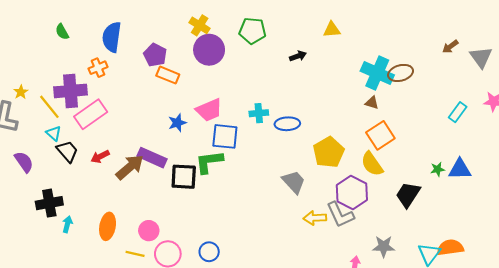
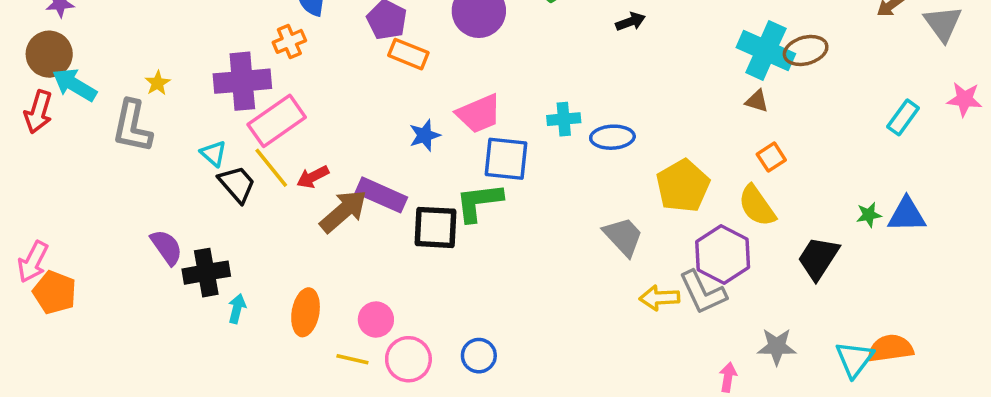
yellow line: (49, 107) -> (271, 168), moved
orange square: (380, 135) -> (771, 157), size x0.6
red arrow: (100, 157) -> (313, 177), moved
purple semicircle: (24, 162) -> (167, 247), moved

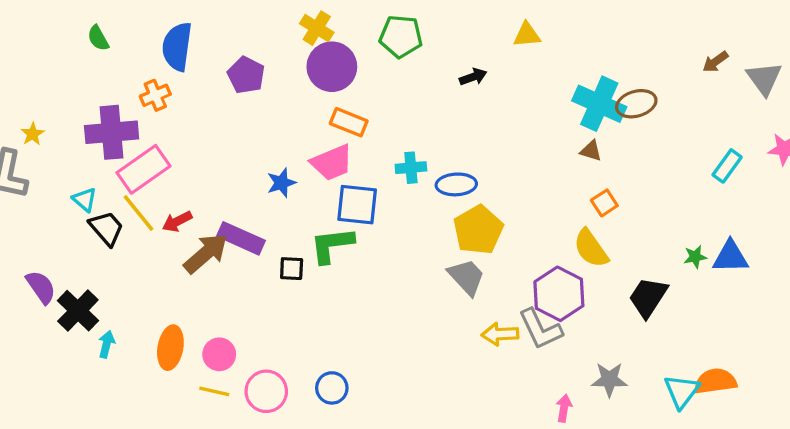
orange rectangle: (408, 54) -> (349, 122), moved
yellow pentagon: (683, 186) -> (478, 230), moved
black square: (436, 227) -> (292, 269), size x0.6
black cross: (206, 273) -> (78, 311), turned -36
pink circle: (376, 319) -> (219, 354), moved

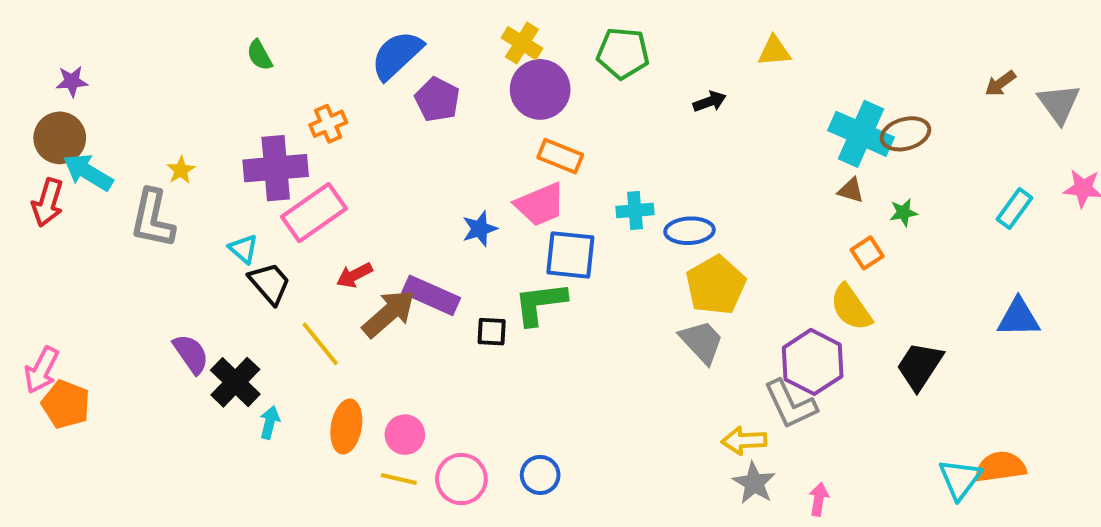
blue semicircle: (177, 47) -> (397, 55), moved, turned 39
yellow line: (138, 213) -> (320, 344), moved
green star: (695, 257) -> (903, 213), moved
yellow arrow: (500, 334) -> (744, 441), moved
gray star: (609, 380) -> (754, 483), moved, turned 30

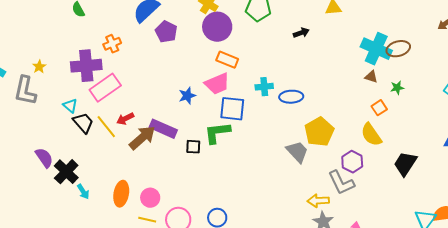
yellow pentagon: (716, 285) -> (319, 132), moved
yellow line: (320, 344) -> (106, 127), moved
purple hexagon: (813, 362) -> (352, 162), size x0.7
cyan arrow: (270, 422) -> (83, 192), turned 133

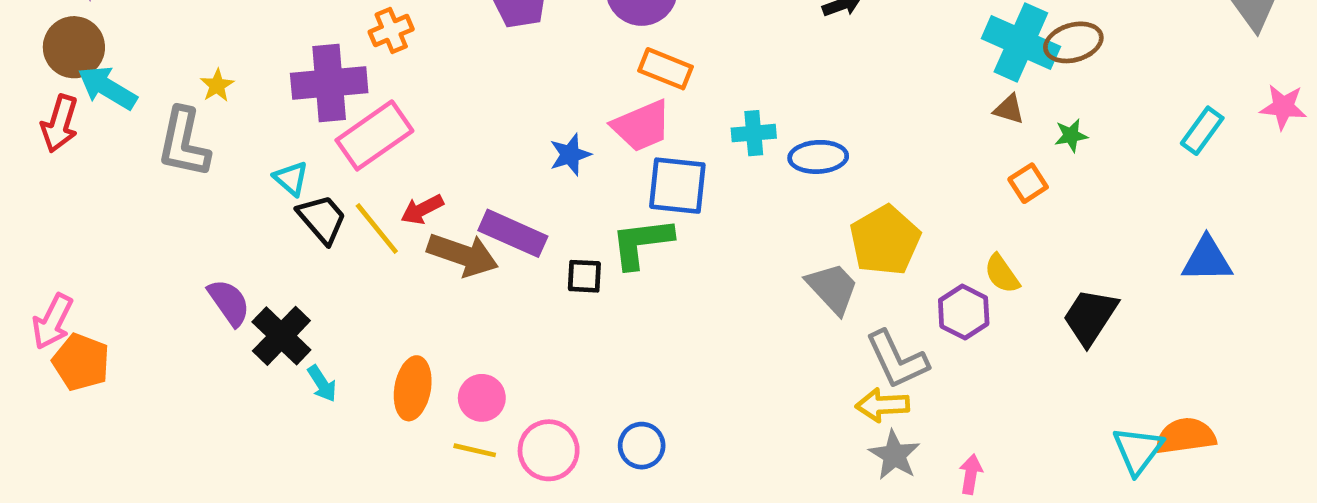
yellow semicircle: (371, 135) -> (1002, 274), moved, size x0.7
brown arrow: (142, 138) -> (463, 255), turned 60
gray L-shape: (341, 183) -> (897, 360), moved

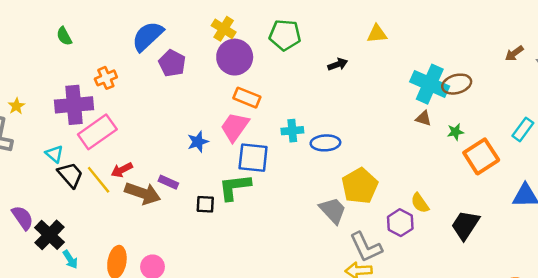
pink trapezoid: (642, 126) -> (235, 127), turned 148
orange square: (1028, 183) -> (481, 156), moved, size x1.8
purple rectangle: (513, 233) -> (168, 182), size x0.6

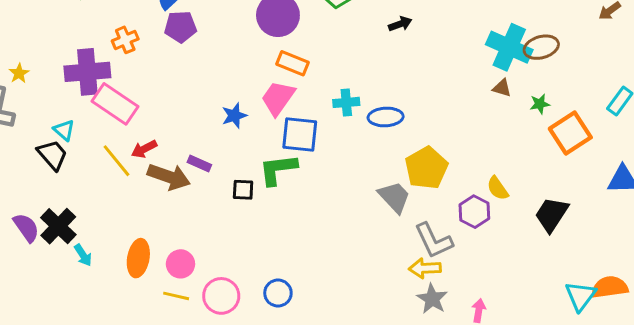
purple pentagon: (172, 63) -> (180, 27), moved, turned -30
pink rectangle: (97, 132) -> (115, 104), turned 69
black trapezoid: (70, 175) -> (52, 155), moved
purple semicircle: (22, 218) -> (26, 228), moved

